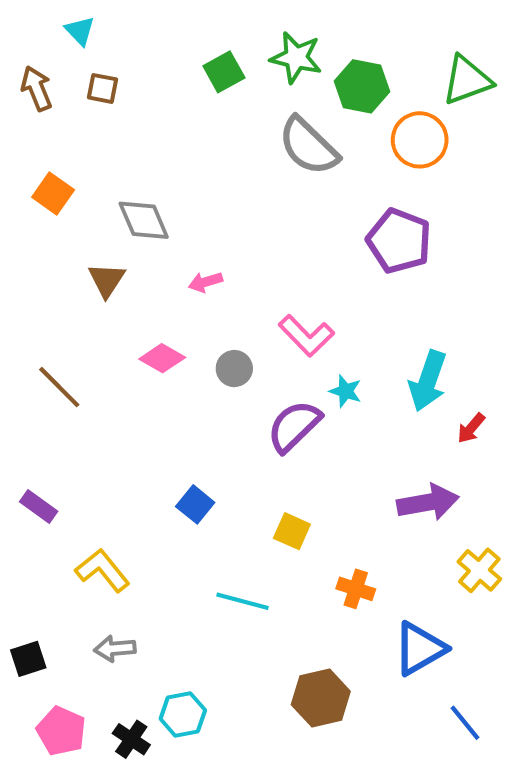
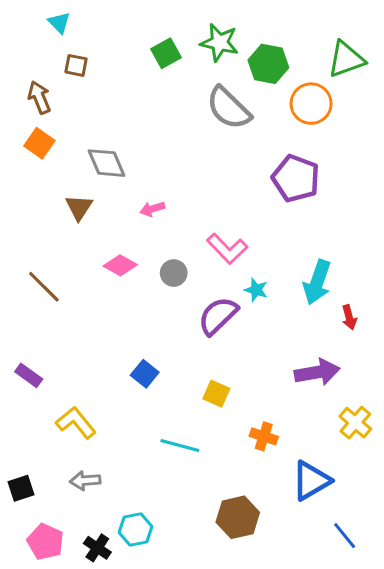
brown arrow: (37, 88) -> (39, 97), moved
red arrow: (471, 428) -> (349, 317), turned -55

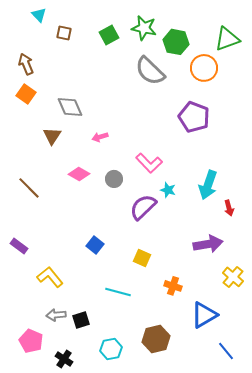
brown square: (76, 65) -> (64, 33), moved
black square: (21, 488) -> (81, 320), moved
cyan hexagon: (136, 529) -> (111, 349), moved
pink pentagon: (45, 542) -> (31, 341), moved

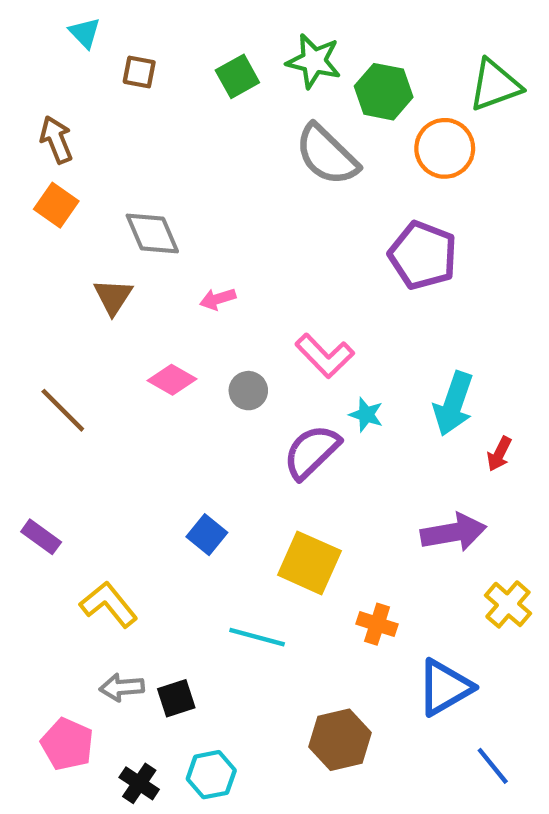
red arrow: (229, 208) -> (499, 454), turned 42
yellow square: (142, 258) -> (309, 563), size x1.6
cyan hexagon: (111, 349) -> (211, 775), moved

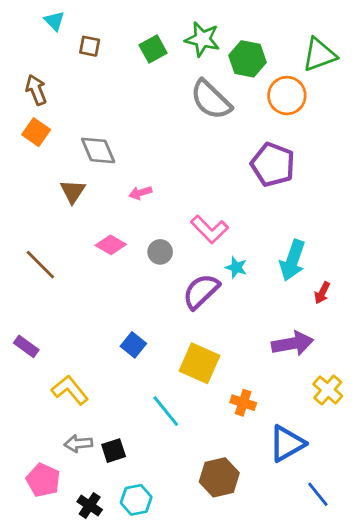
cyan line: (257, 637) -> (166, 411), turned 36

